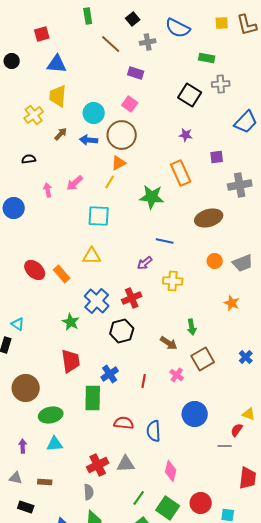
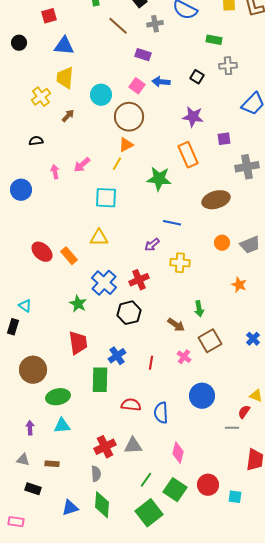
black square: (190, 95) -> (197, 77), size x0.6
purple star: (186, 135) -> (193, 117), size x1.5
blue arrow: (89, 140) -> (161, 82), moved

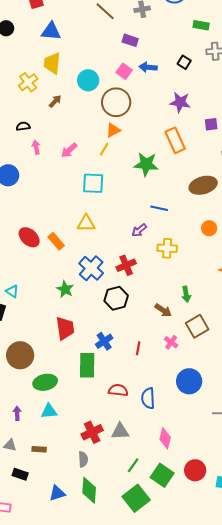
pink arrow: (55, 172) -> (36, 147), moved

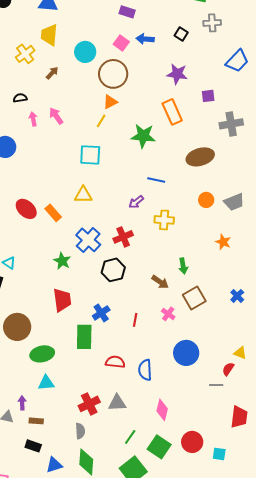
pink arrow: (69, 150) -> (56, 116), moved, turned 96
purple arrow: (17, 413) -> (22, 403), moved
black rectangle: (20, 474) -> (33, 446), moved

